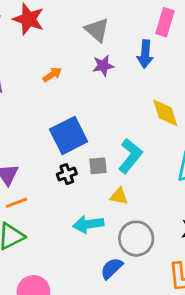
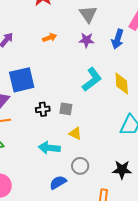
blue square: (69, 135) -> (22, 80), moved
cyan L-shape: (130, 156) -> (92, 79), moved
gray circle: (136, 239) -> (80, 166), size x0.7

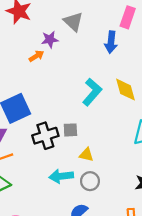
purple star: (86, 40) -> (50, 39), moved
black cross: (43, 109) -> (45, 136), size x1.6
gray circle: (80, 166) -> (90, 181), moved

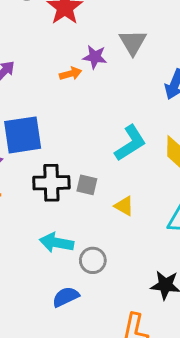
yellow triangle: (86, 155) -> (124, 206), moved

